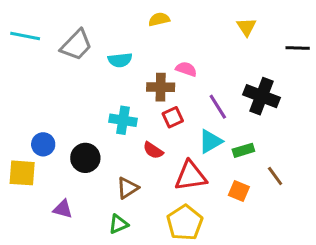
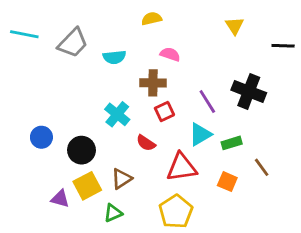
pink semicircle: (186, 69) -> (170, 54), moved
cyan cross: (123, 120) -> (117, 114), turned 30
yellow square: (22, 173) -> (87, 186), moved, turned -32

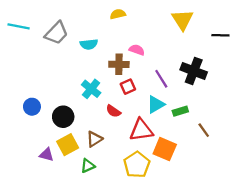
yellow triangle: (234, 26) -> (183, 20), size x1.5
pink semicircle: (170, 54) -> (137, 50), moved
orange square: (227, 182) -> (165, 149), moved, size x1.5

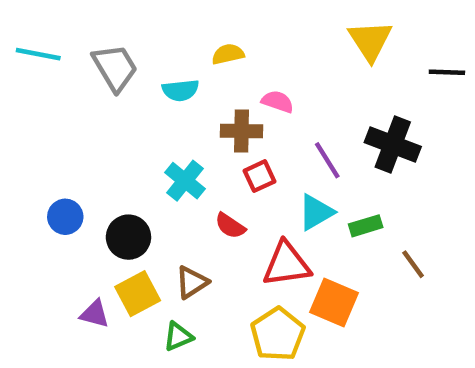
yellow semicircle: (118, 14) -> (228, 54), moved
gray trapezoid: (56, 33) -> (115, 68), turned -75

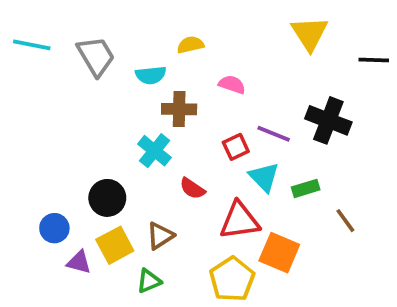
brown cross: (241, 131) -> (179, 109), moved
purple line: (327, 160) -> (274, 134), turned -36
red square: (259, 176) -> (236, 147), moved
cyan triangle: (316, 212) -> (264, 177), turned -44
blue circle: (65, 217) -> (54, 228), moved

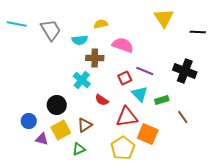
pink semicircle: (232, 85) -> (123, 45), size x1.5
black cross: (328, 120) -> (185, 71), moved

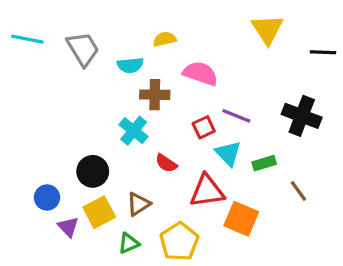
purple triangle: (42, 139) -> (68, 227), turned 32
yellow pentagon: (123, 148) -> (179, 242), moved

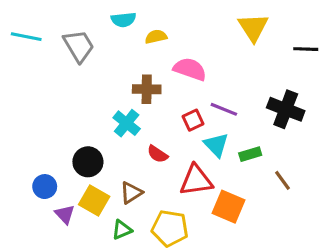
cyan semicircle: (130, 65) -> (123, 20), moved
yellow square: (99, 212) -> (94, 200), turned -32
yellow pentagon: (179, 242) -> (170, 228), turned -30

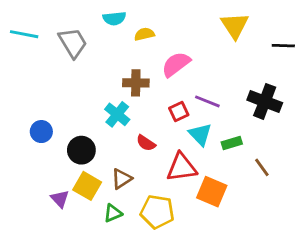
pink semicircle: (190, 69) -> (176, 64), turned -56
blue circle: (45, 187) -> (41, 132), moved

